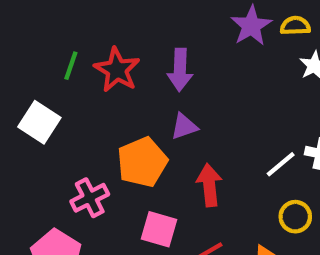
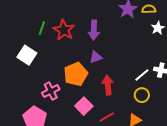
yellow circle: (295, 217) -> (142, 95), moved
pink square: (159, 229) -> (84, 106), turned 30

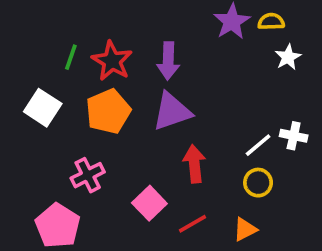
purple triangle: (96, 57) -> (172, 111), size x1.6
orange pentagon: (76, 74) -> (108, 111), moved

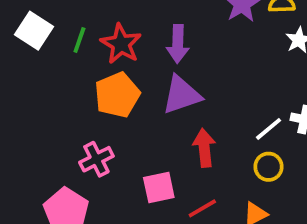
white square: (43, 108) -> (34, 31), moved
pink square: (149, 203) -> (159, 188), turned 32

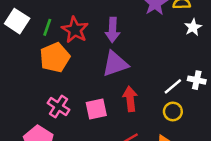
orange pentagon: (117, 95) -> (55, 57), moved
pink cross: (96, 159) -> (59, 106), turned -30
pink square: (159, 188) -> (96, 109), moved

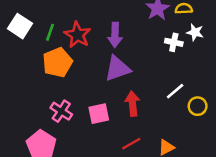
white star: (193, 27) -> (195, 32), turned -30
white cross: (197, 80) -> (174, 42), moved
yellow circle: (173, 111) -> (198, 106), moved

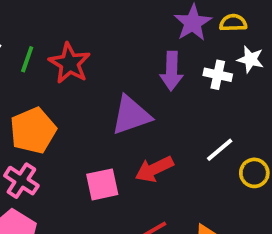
purple arrow: (115, 35) -> (172, 71), moved
orange pentagon: (57, 62) -> (33, 131), moved
red arrow: (133, 104) -> (154, 169), turned -110
pink cross: (61, 111) -> (21, 181), moved

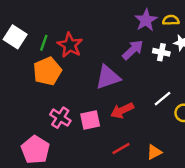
purple arrow: (172, 71) -> (133, 50), turned -135
orange pentagon: (33, 131) -> (47, 71), moved
pink cross: (21, 181) -> (60, 118), moved

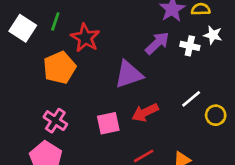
green line: (44, 43) -> (55, 21), moved
pink cross: (60, 118) -> (55, 121), moved

